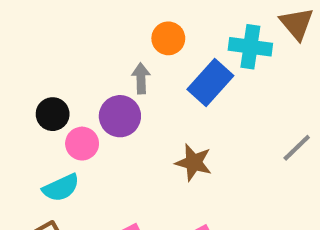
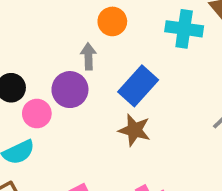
blue rectangle: (210, 83) -> (138, 86), moved

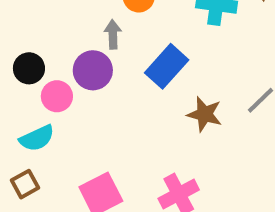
brown star: (134, 130) -> (205, 114), moved

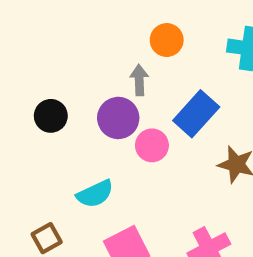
pink circle: (57, 96) -> (152, 145), moved
cyan semicircle: (37, 138) -> (95, 194), moved

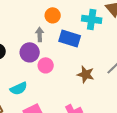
blue rectangle: (196, 114) -> (70, 38), moved, turned 65

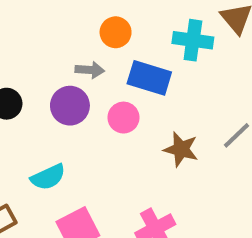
gray arrow: (40, 34) -> (90, 70), turned 96
pink circle: (46, 65) -> (123, 118), moved

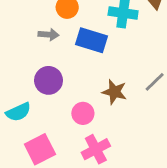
purple circle: (70, 106) -> (49, 80), moved
pink circle: (123, 118) -> (83, 113), moved

